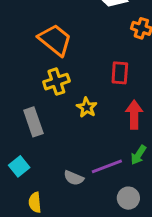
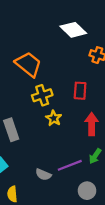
yellow cross: (56, 82) -> (42, 95), moved

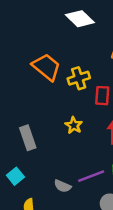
white diamond: (73, 30) -> (80, 19), moved
yellow cross: (42, 95) -> (79, 78), moved

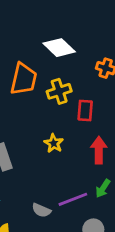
white diamond: (80, 19) -> (59, 48), moved
orange trapezoid: (46, 67) -> (24, 79), turned 64

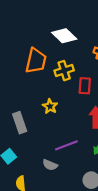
yellow star: (54, 143) -> (50, 106), moved
purple line: (73, 199) -> (66, 145), moved

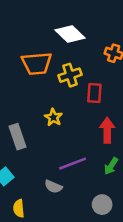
orange trapezoid: (36, 61) -> (37, 64), turned 72

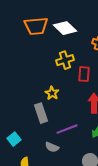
orange trapezoid: (37, 64) -> (36, 26), moved
gray rectangle: (17, 137) -> (41, 113), moved

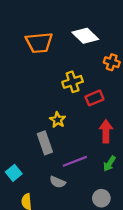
white diamond: (65, 28) -> (85, 36), moved
red rectangle: (84, 74) -> (94, 98), turned 63

